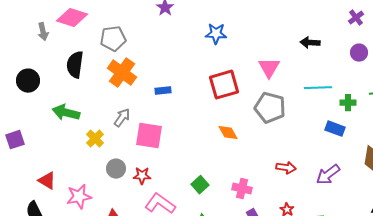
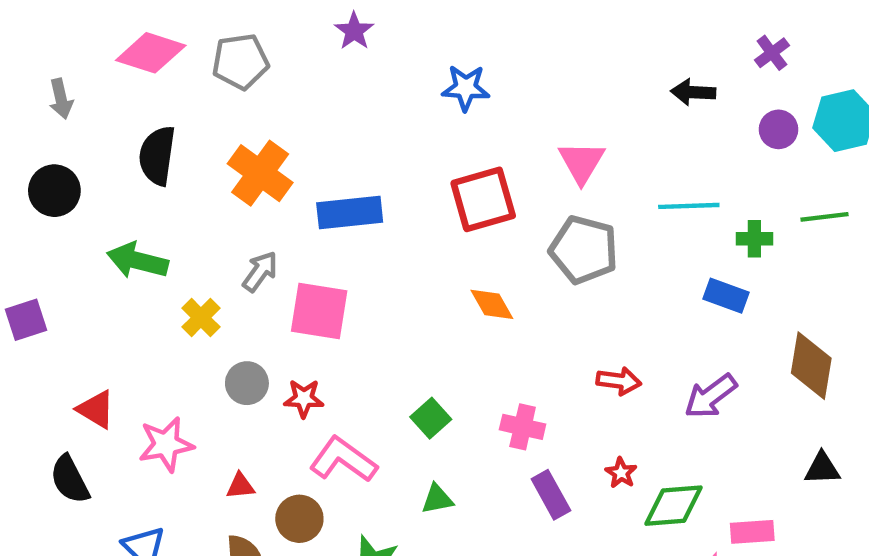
gray arrow: (43, 32) -> (61, 99), moved
gray pentagon: (113, 39) -> (240, 62), moved
black arrow: (310, 43) -> (693, 92), moved
blue rectangle: (163, 91) -> (350, 213), size x1.8

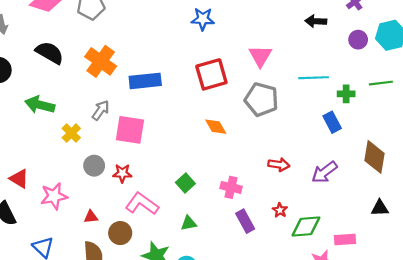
black semicircle: (157, 156) -> (50, 53), turned 112
blue rectangle: (726, 296) -> (332, 122), turned 42

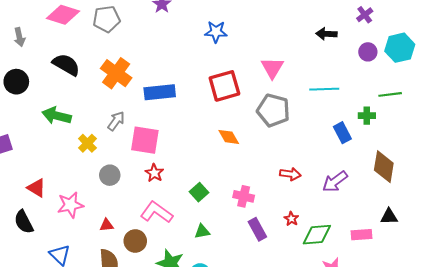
green cross: (346, 94) -> (367, 116), moved
red star: (122, 173) -> (154, 173), moved, turned 30
pink rectangle: (345, 240) -> (361, 235), moved

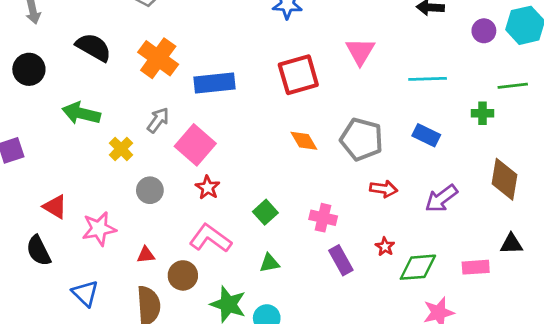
gray pentagon: (273, 110) -> (362, 139), moved
blue rectangle: (342, 133) -> (426, 135), moved, turned -36
pink square: (145, 140) -> (195, 145), turned 32

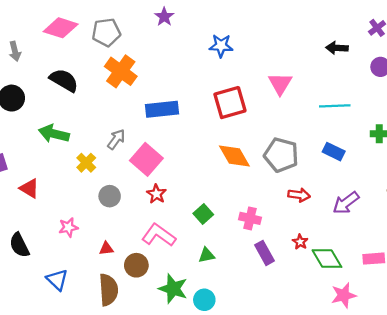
orange cross: (158, 58) -> (121, 71), moved
orange diamond: (304, 141) -> (234, 156), size x1.4
red triangle: (55, 207) -> (29, 188), moved
pink star: (99, 229) -> (68, 227), size x0.7
green diamond: (418, 267) -> (327, 259), turned 64

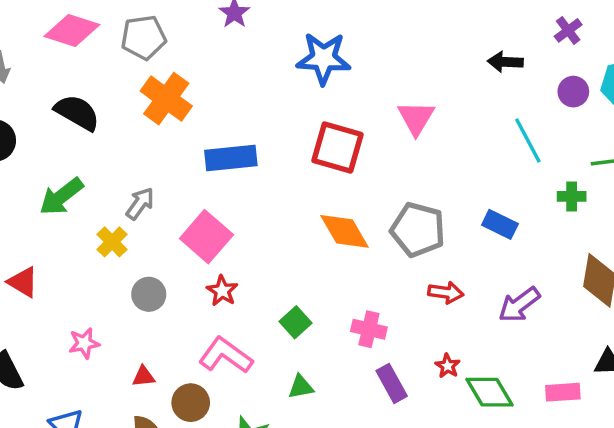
blue star: (221, 46) -> (323, 58), size x1.4
red square: (230, 103) -> (337, 148), turned 32
cyan line: (335, 106) -> (528, 141), moved, turned 64
green arrow: (54, 134) -> (61, 196), turned -52
gray arrow: (116, 139) -> (140, 203), moved

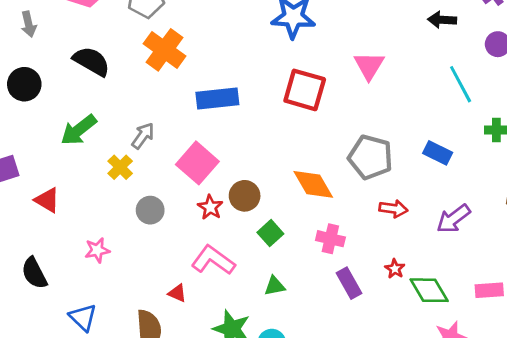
orange diamond: (344, 231) -> (313, 184), moved
red triangle: (144, 376) -> (177, 293), moved, turned 30
brown circle: (191, 403) -> (245, 196), moved

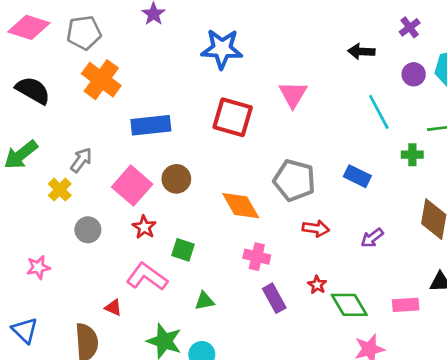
brown circle: (245, 196) -> (176, 179), moved
purple arrow: (453, 219) -> (372, 238), size x0.7
green square: (270, 233) -> (183, 250), moved, turned -30

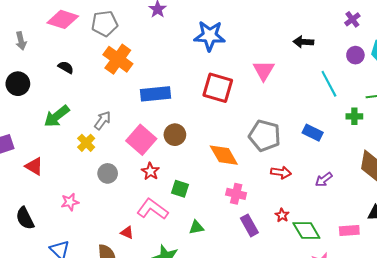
black arrow: (361, 52) -> (303, 42), moved
black semicircle: (33, 90) -> (66, 67), size x0.6

